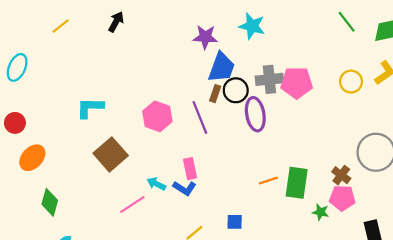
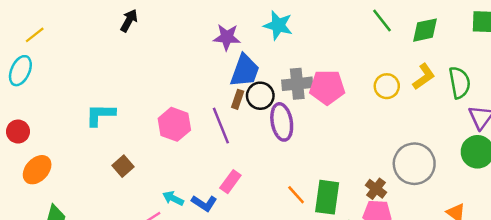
yellow line: (61, 26) -> (35, 35), moved
brown square: (111, 154) -> (123, 166), size x0.6
pink rectangle: (190, 169) -> (230, 182), moved, turned 48
orange line: (268, 181) -> (296, 195), turned 66

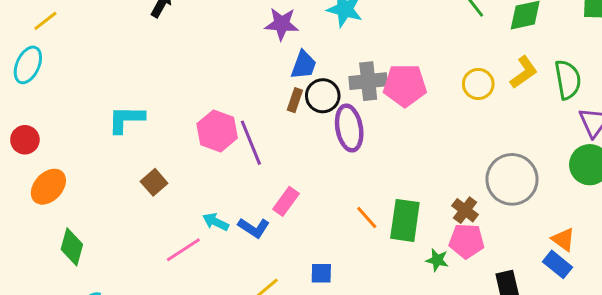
blue trapezoid: (245, 71) -> (304, 65), size x0.7
purple line: (221, 126) -> (251, 143), moved

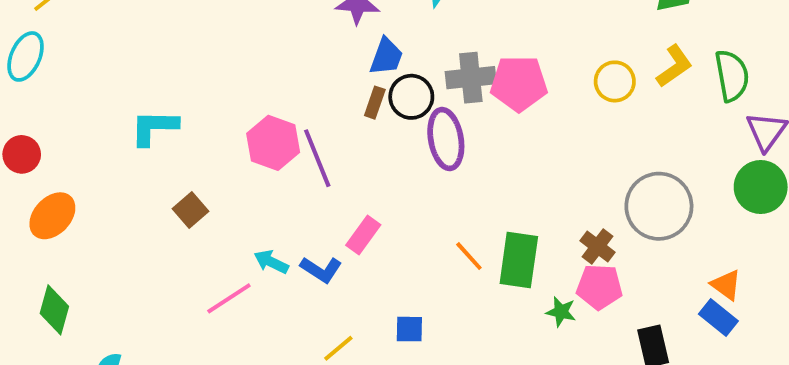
green diamond: (72, 247) -> (54, 310), moved

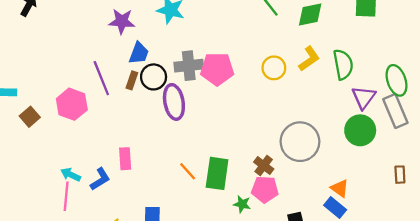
purple line: (317, 158) -> (101, 78), moved
brown square: (191, 210) -> (30, 117), moved
pink rectangle: (363, 235) -> (125, 159), turned -40
blue L-shape: (321, 270) -> (100, 179), turned -65
pink line: (229, 298) -> (66, 196), moved, turned -52

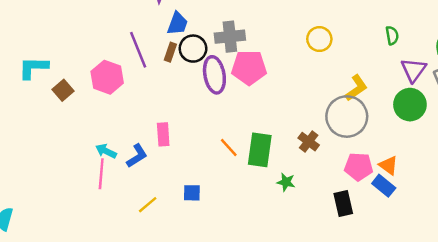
yellow L-shape: (309, 59) -> (356, 88), moved
green semicircle: (343, 64) -> (392, 35), size x0.6
pink pentagon: (217, 69) -> (249, 68), moved
pink pentagon: (265, 189) -> (359, 167), moved

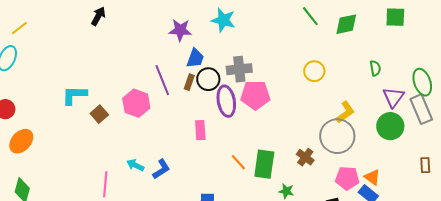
pink rectangle: (163, 134) -> (200, 130), moved
pink line: (101, 174) -> (105, 184), moved

